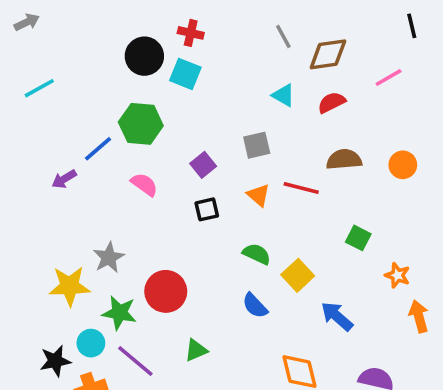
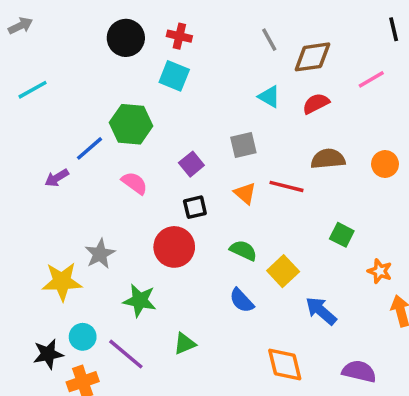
black circle: (144, 56) -> (126, 38), moved
red circle: (166, 291) -> (174, 247), moved
green star: (119, 313) -> (140, 301), moved

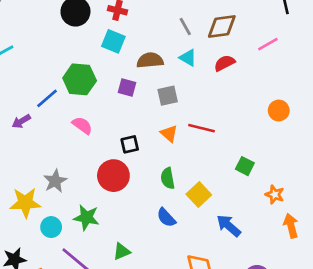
gray line: (269, 40) -> (185, 27), moved
brown semicircle: (328, 159) -> (150, 60), moved
purple square: (191, 164) -> (127, 87), moved, turned -36
green semicircle: (243, 250) -> (168, 178), turned -125
cyan circle: (83, 337) -> (51, 227), moved

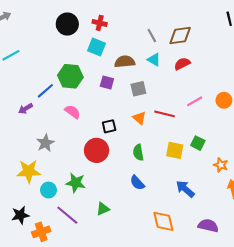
pink line: (268, 44) -> (195, 101), moved
gray star: (55, 181) -> (45, 143), moved
yellow square: (199, 195) -> (175, 150), moved, turned -36

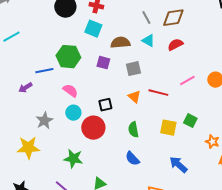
blue line: (45, 91) -> (44, 71), turned 30
cyan circle: (48, 190) -> (73, 113), moved

